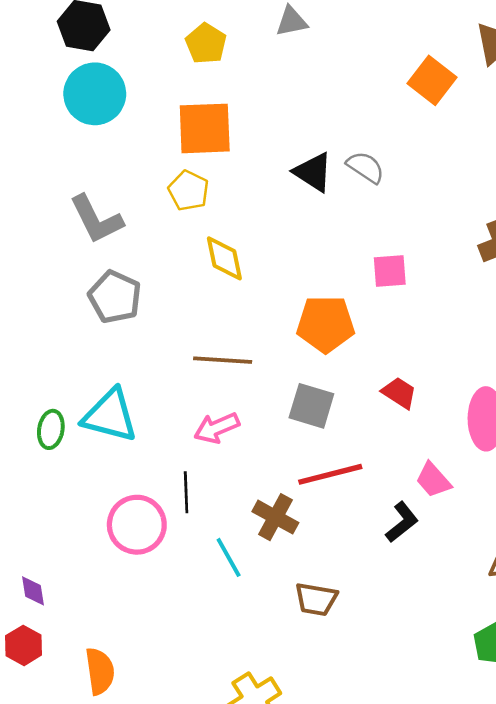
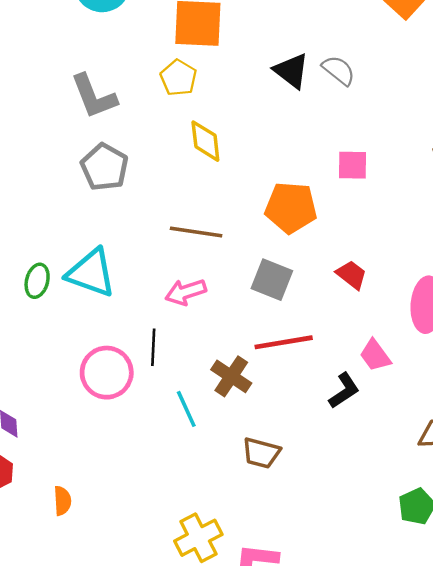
orange semicircle: (100, 671) -> (62, 501), size x0.7

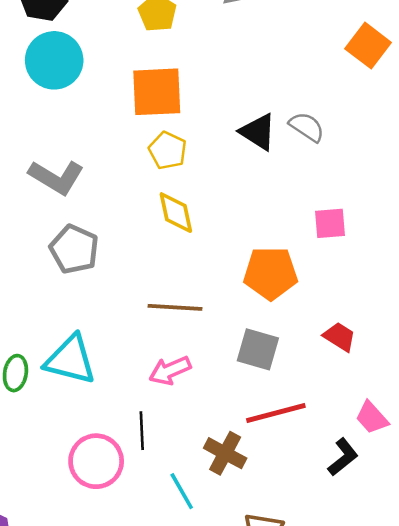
yellow pentagon: (179, 78) -> (168, 150), moved
gray L-shape: (94, 96) -> (56, 177), turned -32

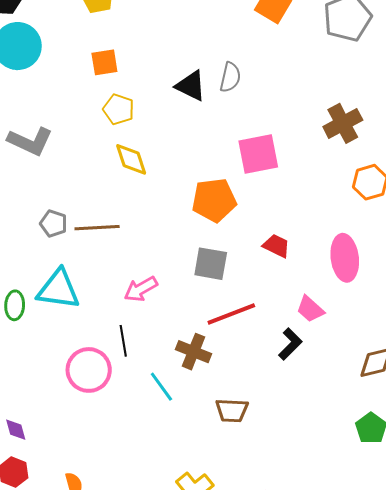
orange square: (157, 92) -> (104, 62), size x0.6
gray semicircle: (307, 127) -> (230, 77), turned 76
pink square: (330, 223) -> (258, 154), size x1.5
gray pentagon: (74, 249) -> (54, 224), moved, size x0.7
brown line: (175, 307) -> (97, 228), moved

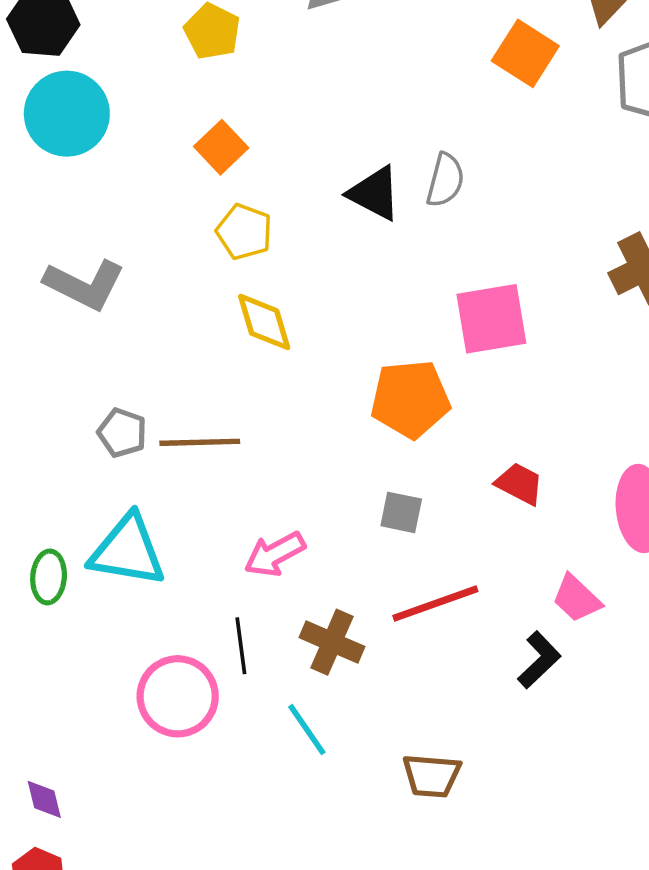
orange square: (104, 62) -> (221, 147), turned -36
gray square: (211, 264) -> (401, 512), size x0.7
brown cross: (193, 352) -> (332, 642), moved

